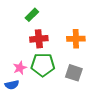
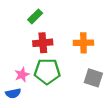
gray square: (74, 73) -> (93, 78), moved

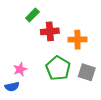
red cross: (43, 43) -> (50, 31), moved
green pentagon: (47, 71) -> (58, 68), moved, turned 30

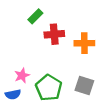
green pentagon: (58, 68) -> (49, 88), moved
gray square: (87, 72) -> (84, 86), moved

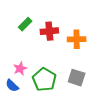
green rectangle: (35, 16) -> (25, 24), moved
blue semicircle: (13, 94) -> (12, 86), turned 56

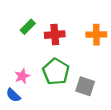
orange cross: (77, 39) -> (96, 35), moved
green pentagon: (44, 80) -> (56, 72), moved

